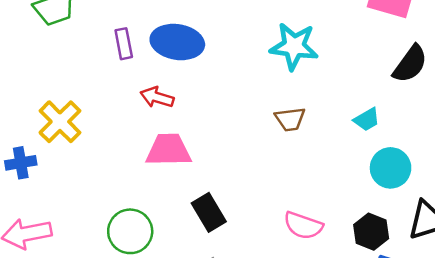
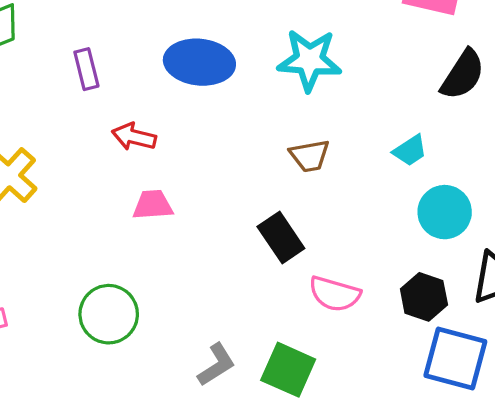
blue ellipse: (177, 42) -> (199, 62), moved
pink trapezoid: (168, 150) -> (153, 205), size x0.7
black rectangle: (209, 212) -> (281, 238), moved

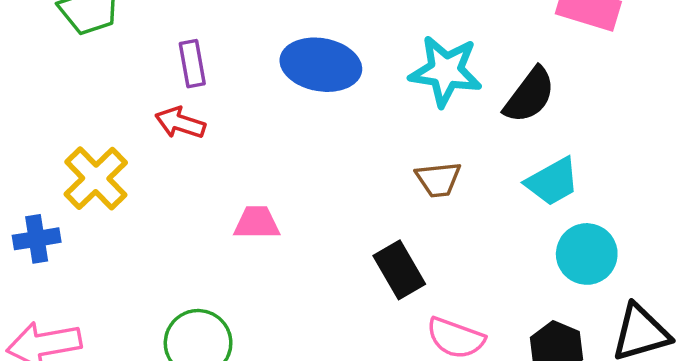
black semicircle: (463, 75) -> (530, 95), moved
red arrow: (134, 137) -> (180, 123), moved
cyan trapezoid: (410, 151) -> (552, 182), size x1.4

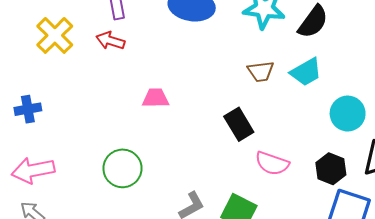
yellow cross: (96, 178) -> (55, 35), moved
cyan trapezoid: (552, 182) -> (306, 72), moved

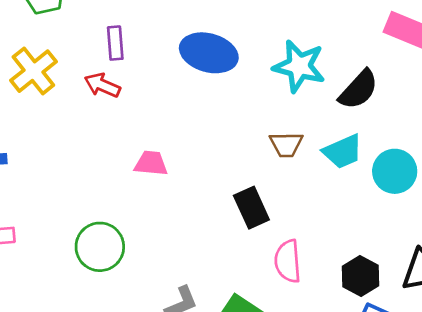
cyan circle: (348, 114) -> (395, 171), moved
pink semicircle: (272, 163) -> (288, 261), turned 60

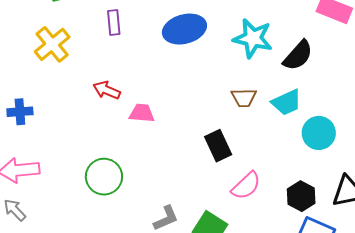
blue ellipse: (209, 53) -> (184, 29), turned -30
red arrow: (102, 85) -> (107, 90), moved
cyan circle: (395, 171) -> (319, 133), moved
pink semicircle: (288, 261) -> (246, 186), turned -128

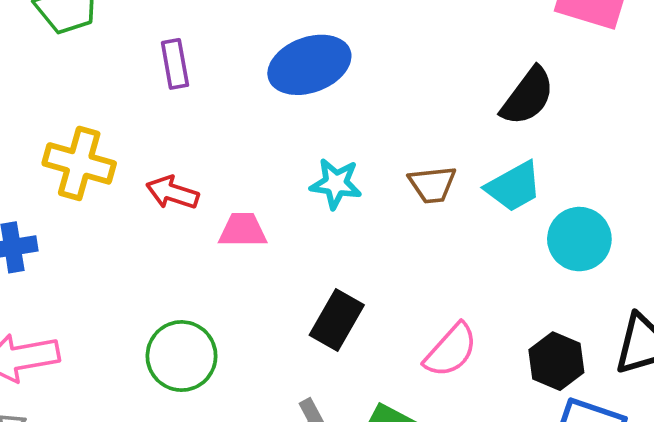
cyan star: (253, 38) -> (336, 184), moved, size x0.7
yellow cross: (52, 44) -> (79, 163), moved, turned -30
black rectangle: (218, 146) -> (337, 320), moved, turned 60

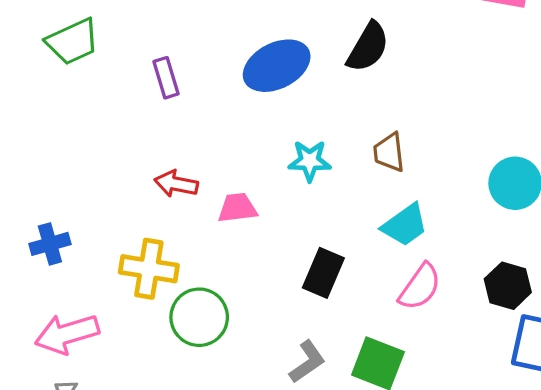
black semicircle: (528, 96) -> (368, 47), moved
yellow cross: (79, 163) -> (149, 269), moved
brown trapezoid: (432, 185) -> (389, 152), turned 96
cyan trapezoid: (514, 187) -> (405, 225), moved

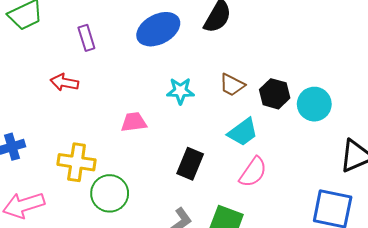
brown trapezoid: (389, 152) -> (232, 85), turned -56
red arrow: (176, 184) -> (64, 82), moved
black hexagon: (508, 286) -> (275, 94), moved

